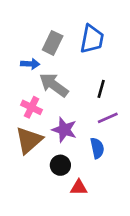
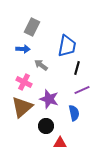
blue trapezoid: (92, 39) -> (67, 46), moved
gray rectangle: (53, 43) -> (32, 27), moved
gray arrow: (54, 85) -> (41, 65), size x0.6

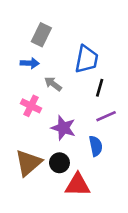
brown triangle: (22, 107) -> (28, 163), moved
red triangle: (60, 143) -> (78, 185), size x1.5

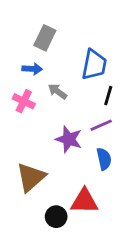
pink cross: (31, 106) -> (24, 101), moved
purple line: (106, 116) -> (101, 125), moved
black circle: (59, 163) -> (56, 217), moved

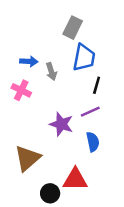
gray rectangle: (45, 38) -> (73, 28), moved
gray arrow: (58, 91) -> (51, 71), moved, turned -144

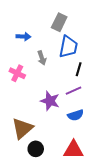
blue arrow: (29, 61) -> (23, 37), moved
blue semicircle: (93, 142) -> (76, 115), turned 84
red triangle: (75, 179) -> (73, 150), moved
black circle: (50, 193) -> (36, 149), moved

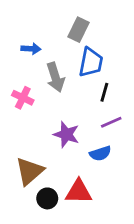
gray arrow: (42, 58) -> (55, 77), size x1.5
purple line: (73, 91) -> (111, 122), moved
red triangle: (73, 150) -> (79, 192), moved

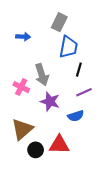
gray arrow: (55, 77) -> (42, 75), moved
pink cross: (23, 98) -> (21, 87), moved

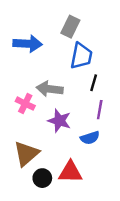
blue arrow: (23, 37) -> (28, 44), size x1.6
gray arrow: (42, 75) -> (50, 89), turned 115
purple line: (84, 92) -> (100, 110), turned -56

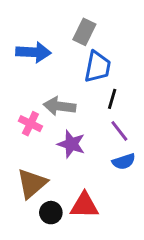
purple line: (100, 110) -> (119, 131), turned -48
blue semicircle: (90, 138) -> (124, 162), moved

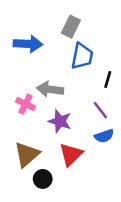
black line: (112, 99) -> (108, 80), moved
red triangle: (84, 205) -> (71, 154), moved, turned -45

